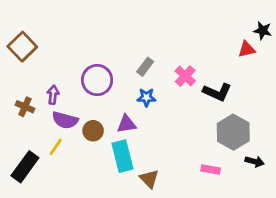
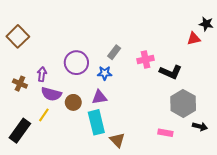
pink cross: (185, 76) -> (145, 59), turned 35
blue star: (146, 97) -> (105, 73), moved

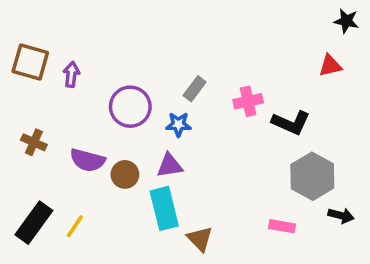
black star: (206, 24) -> (346, 21), moved
brown square: (18, 36) -> (30, 62), turned -30
purple arrow: (42, 74) -> (71, 75), moved
yellow line: (44, 115) -> (75, 226), moved

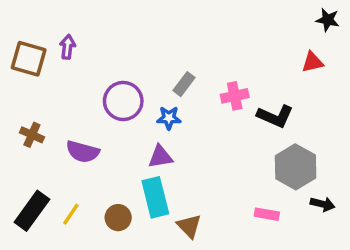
purple arrow: (71, 75) -> (67, 47), moved
brown circle: (125, 174) -> (118, 218), moved

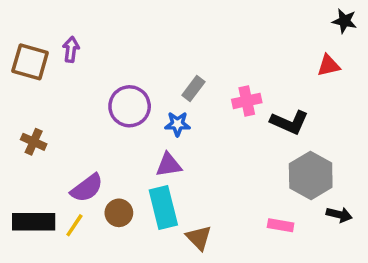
purple semicircle: (83, 152) -> (87, 188), moved, turned -52
black rectangle: (32, 211) -> (34, 222), turned 54
brown circle: (118, 218) -> (119, 213), moved

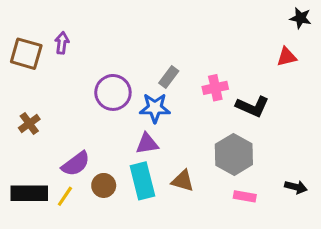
blue star: (177, 124) -> (155, 108), size x1.4
brown cross: (34, 142) -> (29, 123), turned 30
gray hexagon: (311, 176) -> (234, 154), moved
brown triangle: (199, 238) -> (183, 181), moved, turned -30

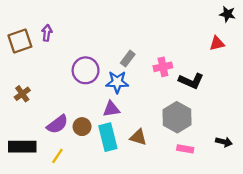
brown square: (26, 54) -> (20, 41), turned -35
brown circle: (104, 185) -> (82, 127), moved
yellow line: (65, 196) -> (57, 156), moved

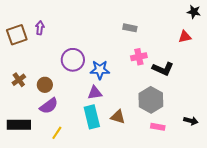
gray rectangle: (128, 59) -> (130, 28), moved, turned 64
brown circle: (82, 127) -> (45, 85), moved
yellow line: (57, 156) -> (57, 133), moved

